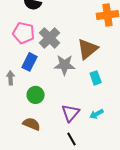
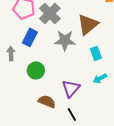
cyan arrow: (97, 114) -> (100, 78), moved
brown semicircle: (32, 124) -> (47, 101), moved

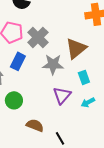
green circle: (36, 70) -> (14, 100), moved
purple triangle: (71, 88) -> (62, 95), moved

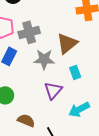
gray cross: (38, 37) -> (29, 32), turned 30
cyan arrow: (88, 102) -> (79, 109), moved, size x1.5

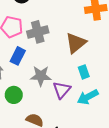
gray star: (44, 59) -> (41, 76), moved
cyan arrow: (79, 109) -> (88, 97), moved

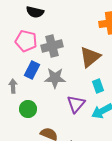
gray star: (41, 76) -> (55, 78), moved

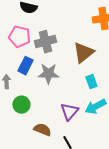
purple triangle: (76, 104) -> (69, 112), moved

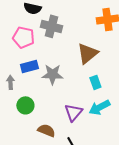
gray cross: (45, 42) -> (51, 26), moved, turned 30
blue rectangle: (25, 66) -> (29, 66), turned 48

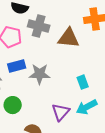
brown triangle: (87, 53) -> (69, 38), moved, turned 45

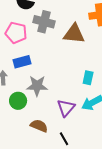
gray star: (40, 74) -> (37, 86), moved
cyan rectangle: (83, 82) -> (88, 78), turned 32

